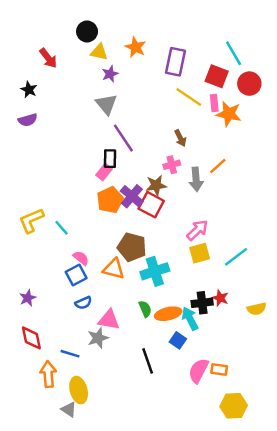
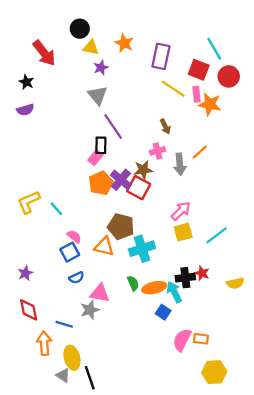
red arrow: (48, 58) -> (44, 53), size x1.4
black line: (148, 361) -> (90, 378), moved

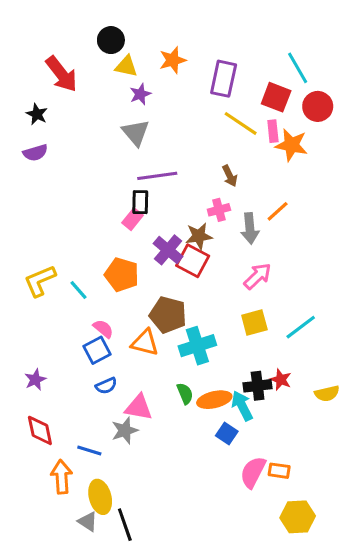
orange star: (124, 43) -> (173, 60), turned 30
purple line: (113, 126) -> (157, 176), turned -64
orange pentagon: (101, 183) -> (122, 275), moved, turned -30
pink arrow: (181, 211) -> (258, 276), moved

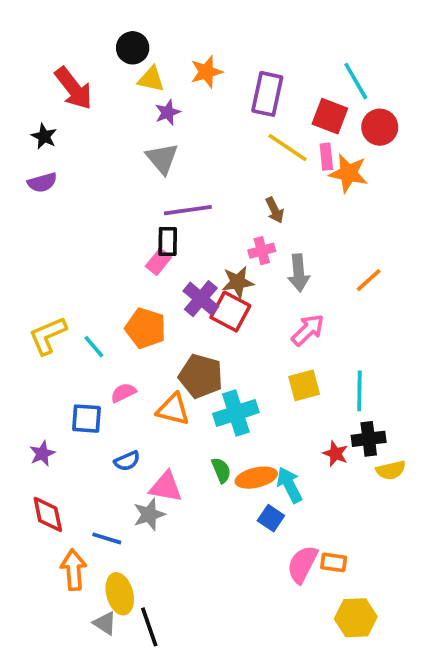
orange line: (278, 211) -> (369, 280), moved
cyan line: (301, 327) -> (359, 391), turned -52
pink semicircle: (103, 329) -> (123, 393), turned -65
blue square: (97, 350) -> (87, 419), moved, turned 32
black cross: (258, 386) -> (369, 439), moved

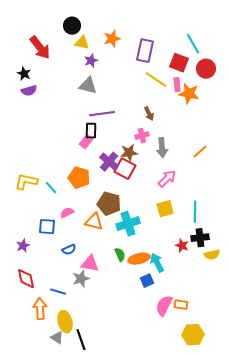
gray triangle: (162, 158) -> (88, 86), turned -36
purple semicircle: (42, 182) -> (29, 91), moved
yellow L-shape: (48, 336) -> (26, 182), turned 35
blue square: (271, 518) -> (147, 281), turned 32

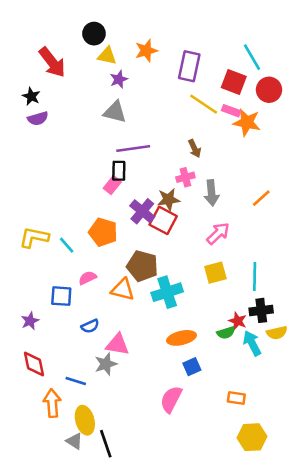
pink rectangle: (177, 85) -> (231, 111), turned -64
green semicircle: (120, 255) -> (226, 333), moved, turned 96
cyan arrow: (157, 263) -> (252, 343), moved
pink semicircle: (164, 306) -> (171, 399), moved

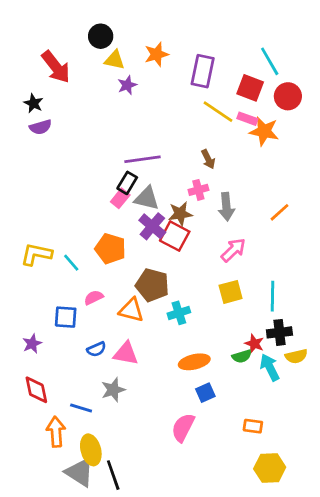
gray triangle: (115, 112) -> (147, 198), moved
black rectangle: (119, 171) -> (127, 183), turned 30
cyan cross: (167, 292) -> (179, 313), size x0.7
pink triangle: (118, 344) -> (126, 353), moved
gray triangle: (74, 441) -> (80, 472), size x1.6

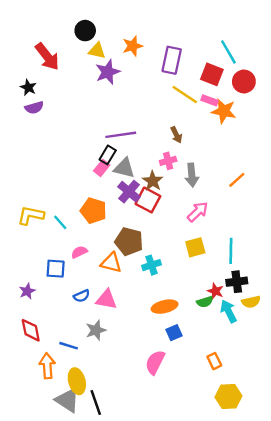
purple star: (127, 85) -> (108, 72), size x1.5
brown star: (180, 214) -> (153, 181), turned -30
orange rectangle: (253, 426) -> (214, 361), turned 56

